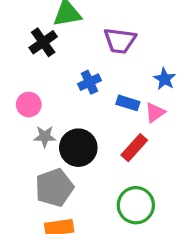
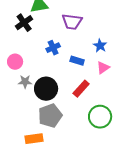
pink triangle: (155, 113) -> (103, 68), moved
gray pentagon: (54, 188) -> (50, 116), moved
green circle: (136, 205) -> (100, 117), moved

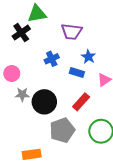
blue star: (100, 46) -> (88, 57), moved
gray pentagon: (50, 116) -> (62, 130), moved

